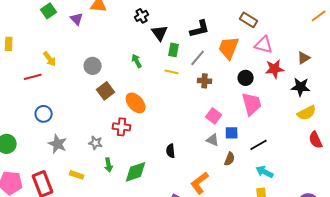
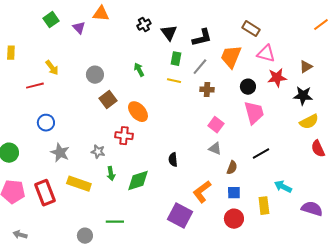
black triangle: (160, 33) -> (169, 33), moved
blue square: (232, 133) -> (234, 193), moved
cyan arrow: (265, 172) -> (283, 187), moved
yellow rectangle: (77, 175) -> (79, 184), size x1.6

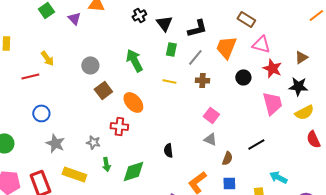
green arrow: (139, 70) -> (134, 60), size x1.6
red star: (277, 78) -> (272, 68), turned 30
yellow line: (174, 81) -> (169, 81), moved
pink trapezoid: (254, 113) -> (272, 103), moved

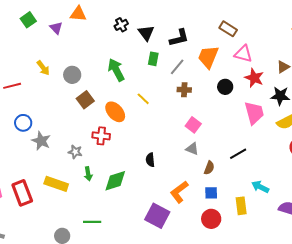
yellow arrow: (47, 58) -> (43, 68), moved
yellow line: (169, 81) -> (143, 99), moved, turned 32
gray star: (55, 143) -> (41, 141), moved

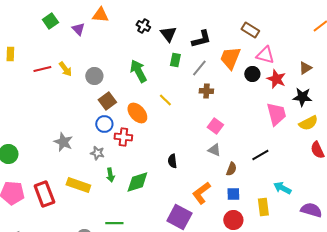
black cross: (121, 25) -> (143, 26), turned -32
red line: (12, 86) -> (42, 69), moved
black circle: (225, 87) -> (252, 74), moved
blue circle: (23, 123) -> (104, 124), moved

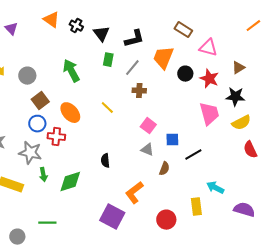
orange triangle: (100, 15) -> (51, 20), moved, turned 30
pink triangle: (265, 55) -> (208, 48), moved
yellow line: (165, 100) -> (107, 108), moved
gray star: (97, 153) -> (30, 153), size x1.6
blue square: (233, 194) -> (172, 140), moved

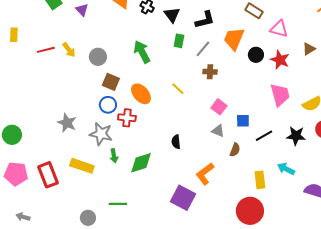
black star: (235, 97) -> (296, 136), moved
brown square: (40, 101) -> (111, 82), turned -30
yellow rectangle: (196, 207) -> (260, 180), moved
red circle: (166, 220) -> (250, 211), moved, size x1.4

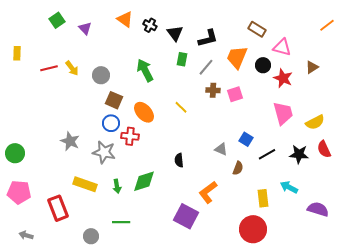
black circle: (256, 55) -> (263, 65), moved
pink square: (219, 107) -> (235, 94), moved, turned 35
blue square: (243, 121) -> (246, 139), turned 32
green arrow: (114, 156) -> (117, 186), moved
red rectangle: (48, 175) -> (58, 208), moved

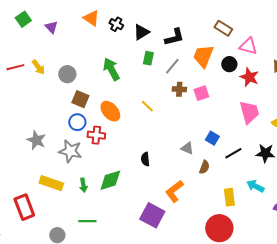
black triangle: (175, 33) -> (141, 32), turned 36

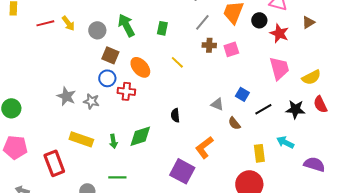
green rectangle: (148, 58) -> (162, 28), moved
green arrow: (111, 69) -> (126, 25), moved
gray star: (70, 151) -> (91, 101), moved, size x0.7
brown semicircle: (204, 167) -> (234, 123), turned 120

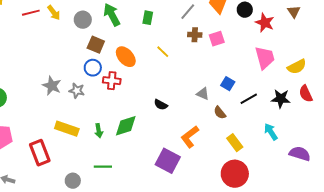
brown triangle: (308, 22) -> (294, 12), turned -32
black semicircle: (175, 115) -> (161, 105), turned -56
cyan arrow: (285, 142) -> (271, 132), turned 30
yellow rectangle: (259, 153) -> (235, 143), moved, turned -30

